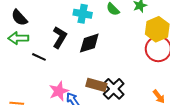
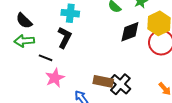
cyan cross: (83, 14) -> (70, 13), moved
black diamond: (89, 43) -> (130, 32), moved
pink star: (59, 91) -> (55, 78), moved

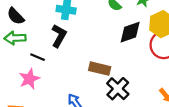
pink star: (55, 78) -> (29, 79), moved
brown rectangle: (103, 81) -> (100, 69), moved

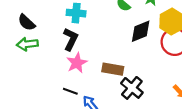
black line: (38, 57) -> (70, 91), moved
pink star: (29, 79) -> (77, 63), moved

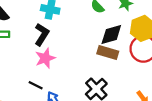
brown rectangle: (113, 69) -> (108, 52), moved

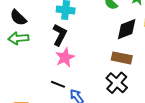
brown rectangle: (108, 52) -> (122, 58), moved

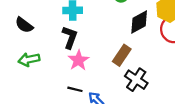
green arrow: (18, 38) -> (29, 59), moved
brown rectangle: (122, 58) -> (122, 55), moved, turned -60

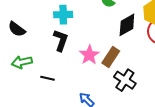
pink star: (79, 60) -> (89, 55), moved
black line: (75, 89) -> (48, 78), moved

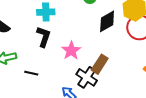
brown rectangle: (111, 57) -> (100, 64), moved
black cross: (125, 80) -> (87, 77), moved

